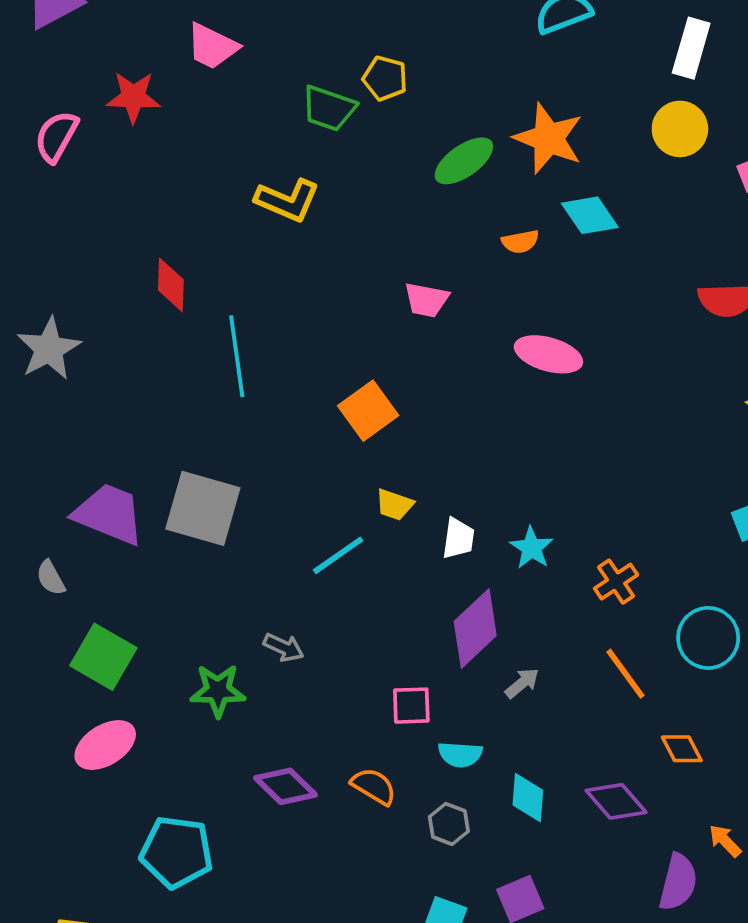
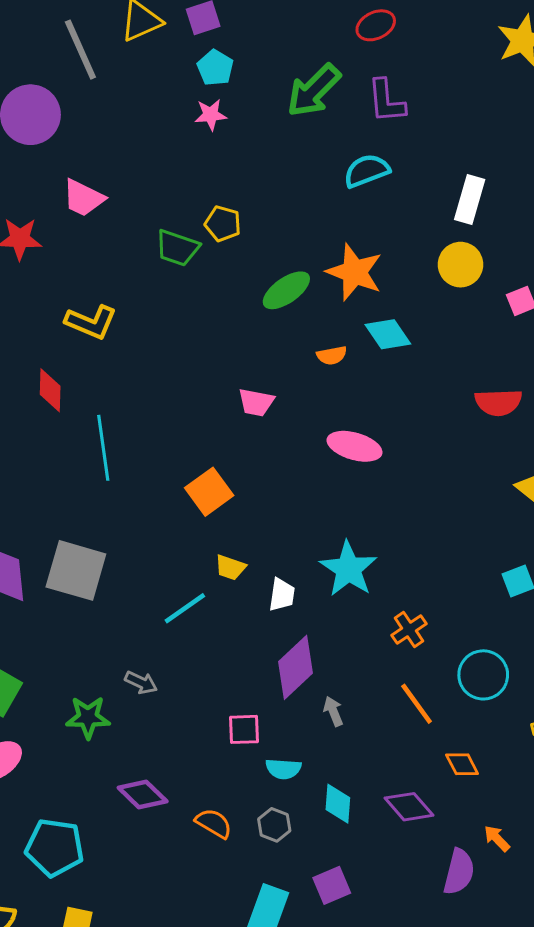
yellow L-shape: (287, 200) -> (91, 322), moved
cyan star: (532, 548) -> (348, 569), moved, size x1.6
gray arrow: (522, 683) -> (333, 711), turned -72
orange semicircle: (374, 786) -> (214, 823), moved

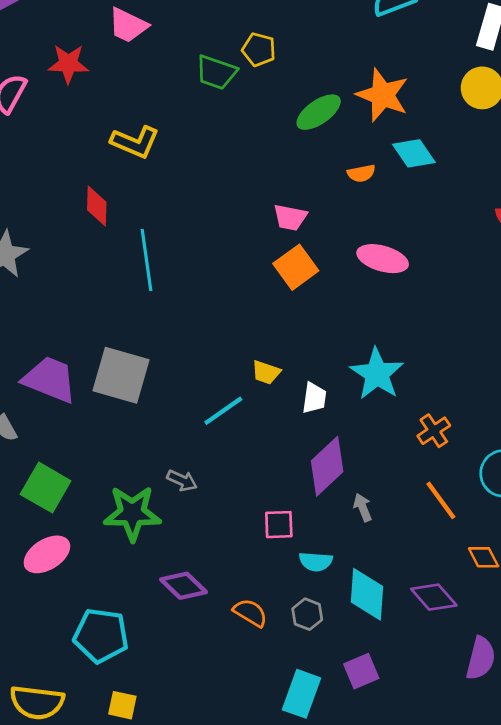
orange square: (209, 492) -> (296, 267), moved
green star: (88, 717) -> (132, 513), size x1.4
cyan diamond: (338, 804) -> (367, 594), size x1.4

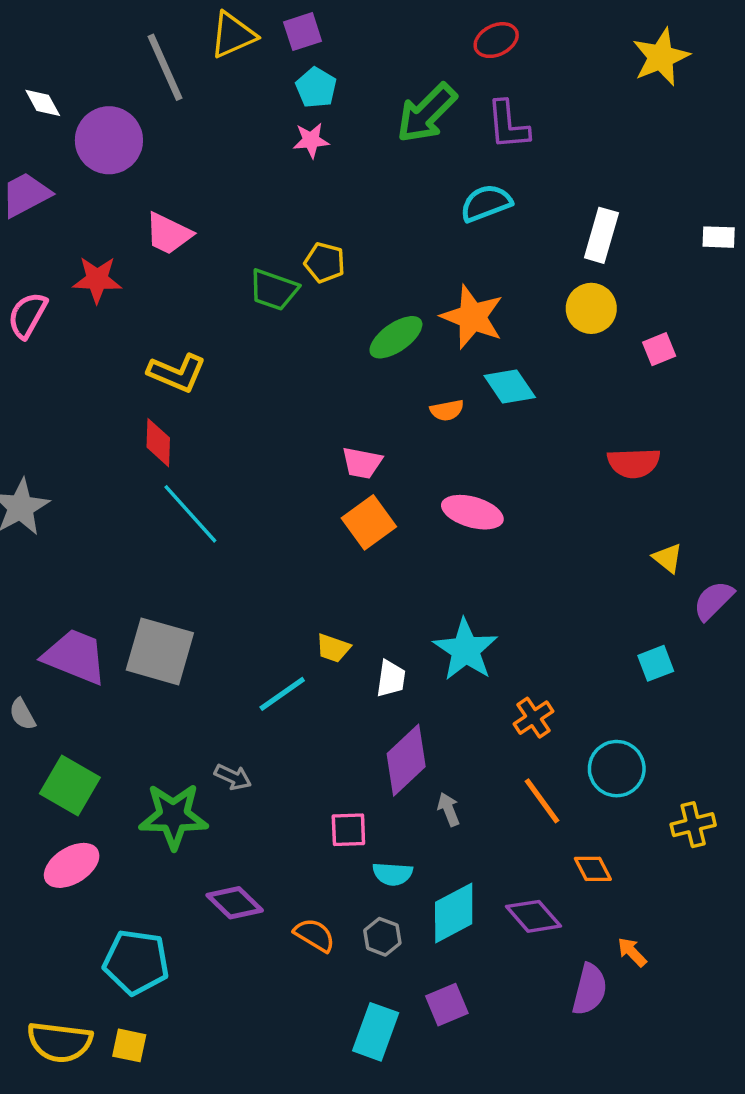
red diamond: (97, 206) -> (158, 443), moved
cyan line: (147, 260) -> (190, 514), turned -34
cyan diamond: (367, 594) -> (454, 913), turned 58
yellow square: (122, 705) -> (129, 1045), moved

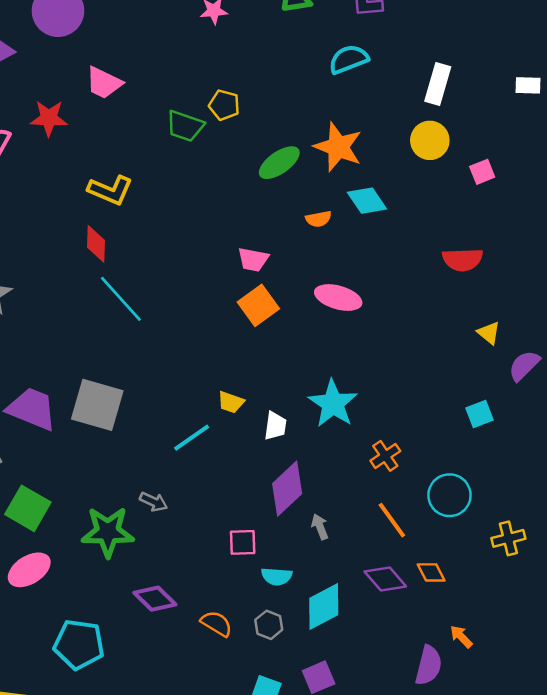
purple diamond: (534, 916) -> (385, 579), moved

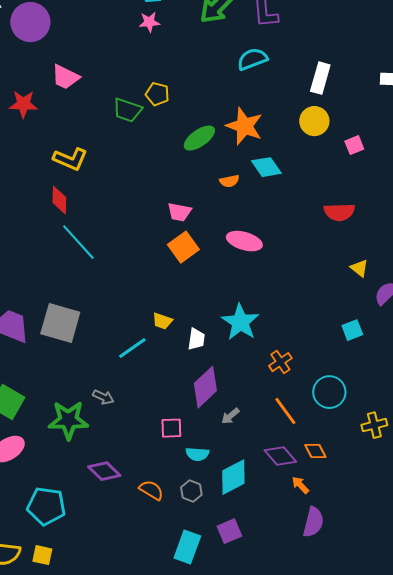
gray arrow: (320, 527) -> (230, 416), turned -108
orange arrow: (461, 637) -> (300, 485), moved

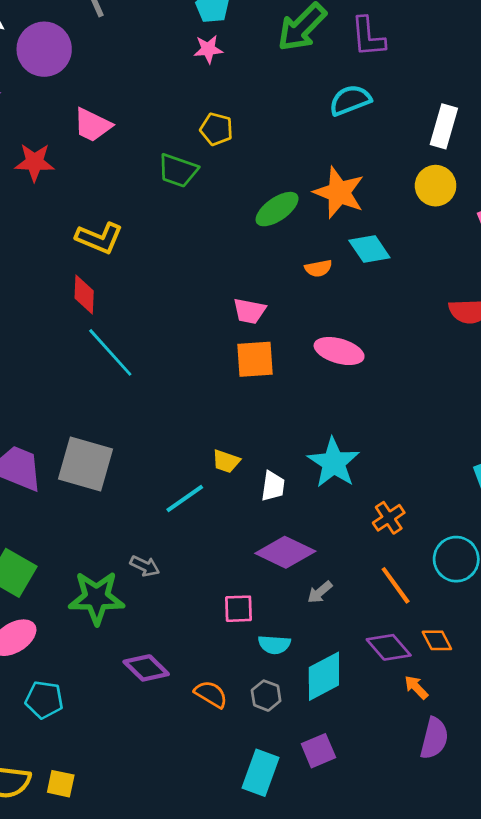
yellow pentagon: (157, 94) -> (216, 129), moved
orange square: (183, 247) -> (255, 359), turned 32
purple diamond: (205, 387) -> (285, 552), turned 69
cyan pentagon: (46, 506) -> (44, 700), moved, size x0.7

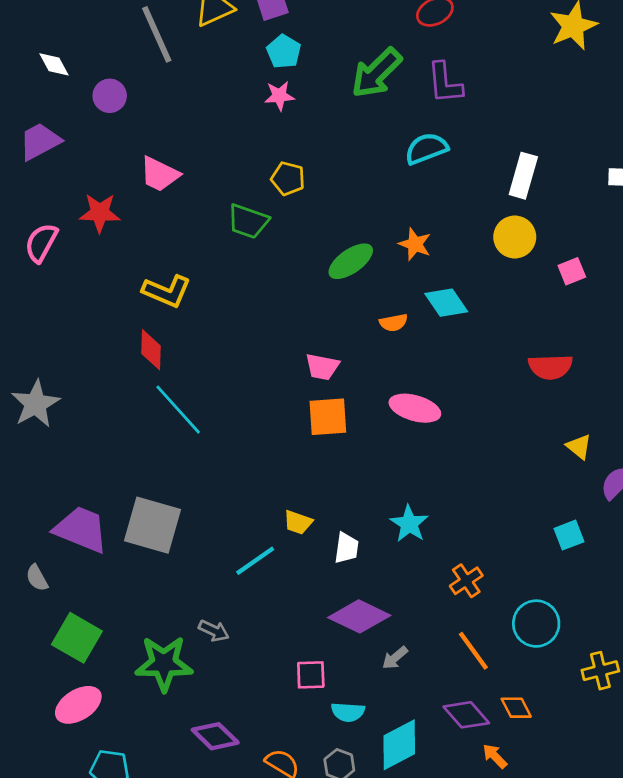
purple circle: (44, 49) -> (110, 96), size x0.6
orange star: (339, 193) -> (415, 244), size x0.6
cyan star: (334, 463) -> (409, 524), size x0.7

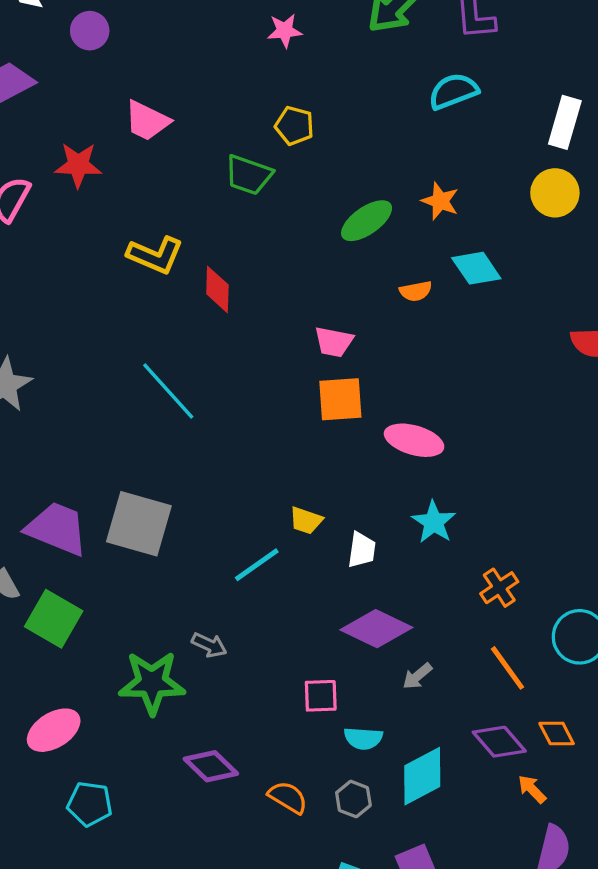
red diamond: (151, 350) -> (217, 289), moved
pink ellipse: (415, 408) -> (414, 440), moved
green square: (77, 638) -> (54, 619), moved

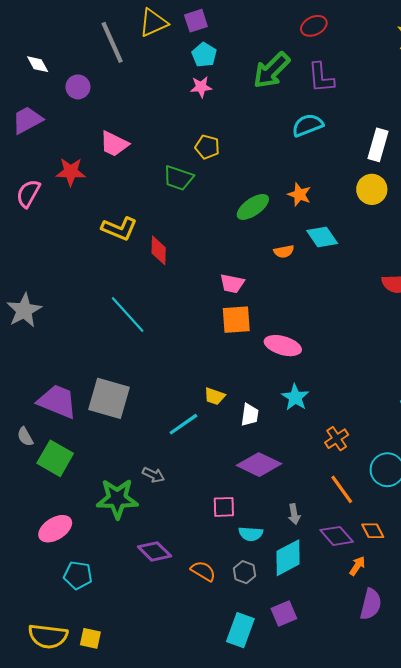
gray arrow: (417, 676) -> (294, 514), moved, turned -60
orange arrow: (532, 789) -> (357, 566), turned 78

